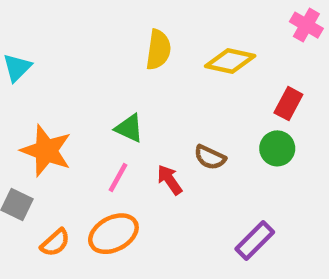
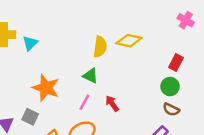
yellow semicircle: (158, 50) -> (100, 47), moved
yellow diamond: (230, 61) -> (129, 41), moved
brown semicircle: (210, 157) -> (171, 109), moved

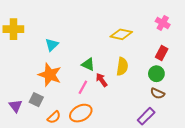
pink cross: (186, 20) -> (163, 23), moved
cyan triangle: (30, 43) -> (52, 45), moved
yellow semicircle: (100, 47) -> (122, 66), moved
red arrow: (112, 103) -> (102, 80), moved

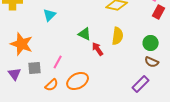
red rectangle: (162, 53) -> (159, 12), moved
orange star: (50, 75) -> (22, 44), moved
pink line: (83, 87) -> (58, 62), moved
gray square: (36, 100) -> (35, 68), turned -32

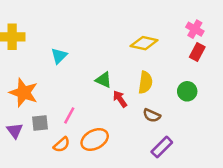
brown semicircle: (152, 62) -> (152, 115), moved
purple rectangle: (141, 84) -> (162, 147), moved

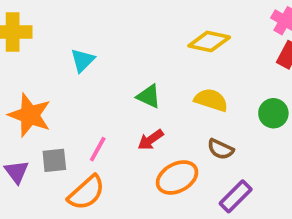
yellow semicircle: (145, 82) -> (211, 100), turned -80
red arrow: (120, 99) -> (151, 140), moved, turned -90
orange ellipse: (95, 139) -> (177, 177), moved
orange semicircle: (62, 145) -> (86, 193), size x1.5

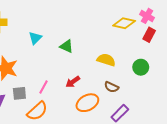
yellow diamond: (209, 41) -> (124, 23), moved
green triangle: (149, 96) -> (67, 46), moved

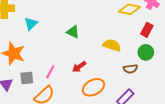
red rectangle: (149, 35) -> (147, 30), moved
cyan triangle: (35, 38) -> (31, 24), moved
brown semicircle: (111, 87) -> (130, 69), moved, turned -32

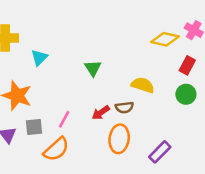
green triangle: (73, 32) -> (93, 68), turned 32
brown semicircle: (130, 69) -> (124, 107), moved
orange ellipse: (93, 87) -> (119, 139), turned -55

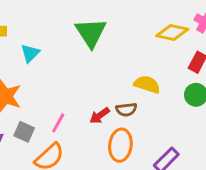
green triangle: (93, 68) -> (91, 33), moved, size x1.6
gray square: (34, 127) -> (24, 132), turned 30

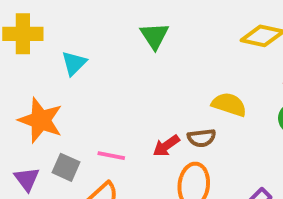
green triangle: (91, 33) -> (154, 36), size x0.7
pink line: (58, 123) -> (111, 156), turned 72

